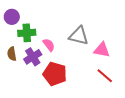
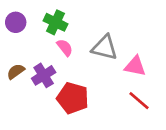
green cross: (27, 33) -> (55, 22), moved, turned 30
pink semicircle: (49, 45) -> (65, 48), moved
brown semicircle: (12, 54) -> (16, 71), turned 64

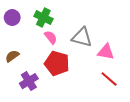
purple cross: (44, 75) -> (29, 81), moved
red pentagon: (73, 98) -> (57, 63), moved

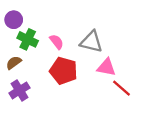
green cross: (43, 18) -> (28, 39), moved
pink triangle: (106, 52) -> (106, 67), moved
purple cross: (29, 81) -> (19, 90), moved

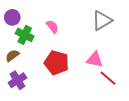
pink semicircle: (57, 42) -> (52, 27), moved
gray triangle: (91, 42) -> (102, 20), moved, turned -45

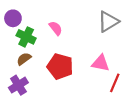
brown semicircle: (12, 55) -> (24, 59), moved
red line: (108, 78) -> (115, 83), turned 72

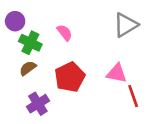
red pentagon: (60, 66) -> (70, 77), turned 30
red line: (115, 83) -> (133, 96), turned -42
purple cross: (18, 85) -> (38, 104), moved

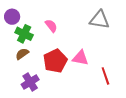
gray triangle: (126, 25) -> (99, 20), turned 40
pink triangle: (117, 73) -> (80, 58), moved

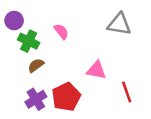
brown semicircle: (22, 54) -> (36, 65), moved
red pentagon: (55, 61) -> (66, 97), moved

